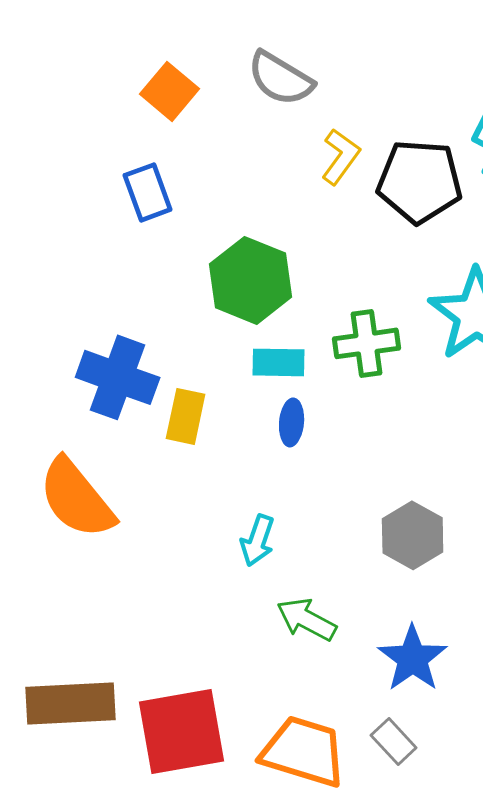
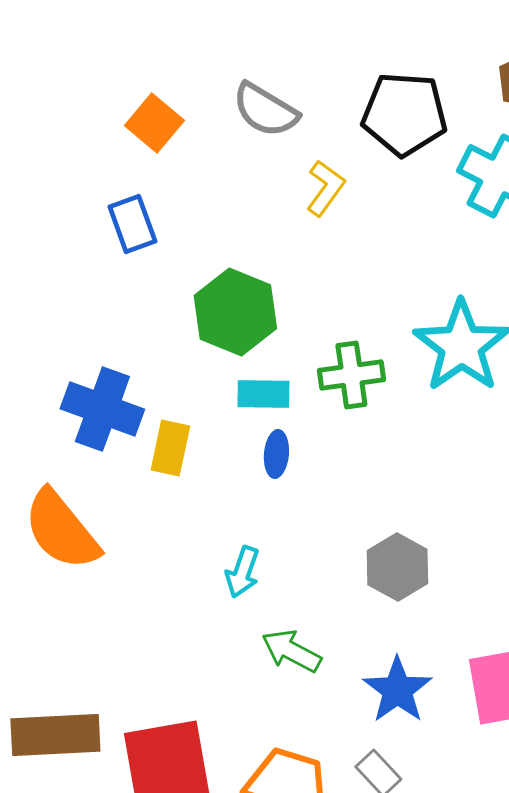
black pentagon: (420, 181) -> (404, 114), moved

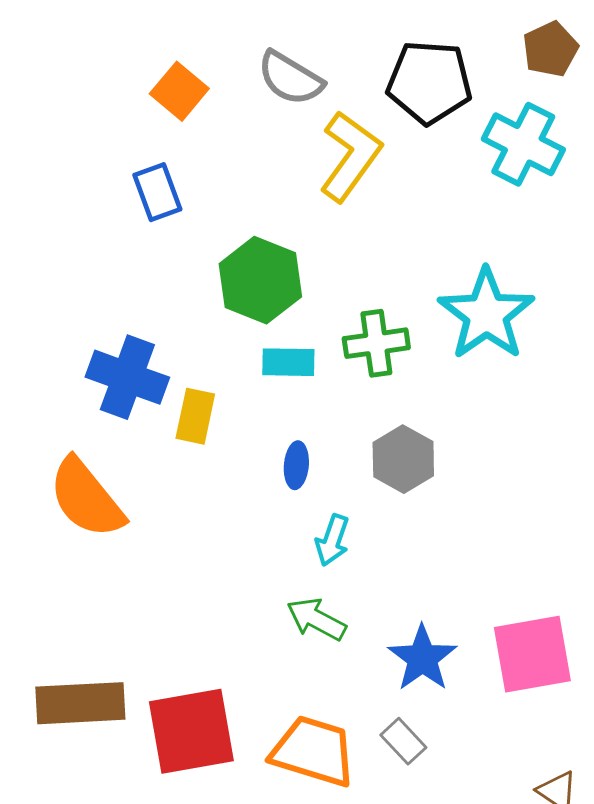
yellow L-shape: (325, 188) -> (350, 156), size x1.6
blue ellipse: (276, 454) -> (296, 465), moved
gray hexagon: (397, 567) -> (403, 459), moved
cyan arrow: (242, 572) -> (332, 540), moved

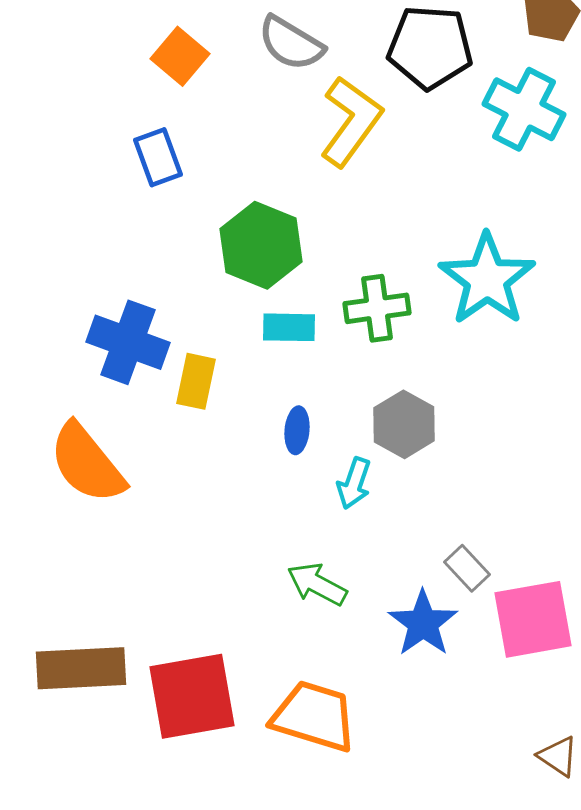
cyan arrow: (332, 540) -> (354, 483), moved
gray rectangle: (403, 741) -> (467, 568), moved

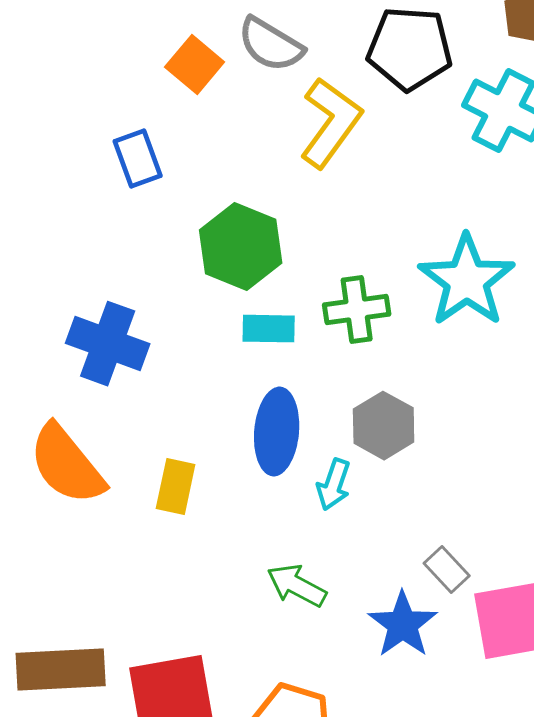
orange square: (180, 56) -> (195, 65), moved
yellow rectangle: (196, 381) -> (176, 487), moved
blue ellipse: (297, 430) -> (277, 432), size x1.8

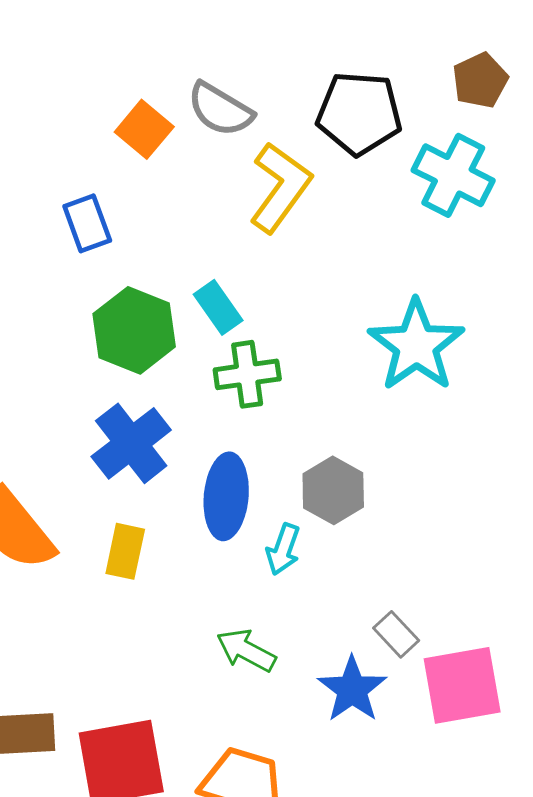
green hexagon: (241, 247) -> (134, 330), moved
green cross: (357, 310) -> (247, 374), moved
cyan rectangle: (269, 329) -> (218, 307), moved, turned 54
blue cross: (108, 344) -> (131, 443), moved, turned 32

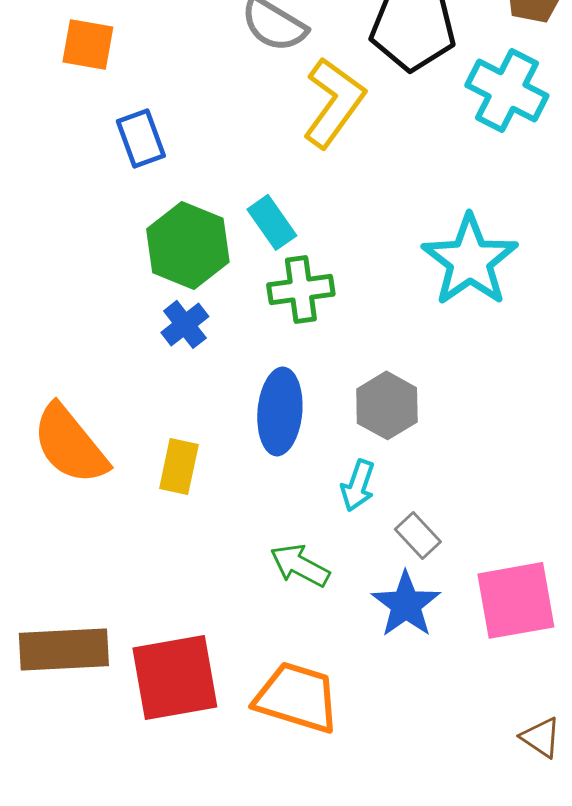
orange square: (144, 129) -> (88, 44), moved, turned -30
blue cross: (131, 443) -> (185, 324), moved, size x0.6
cyan arrow: (283, 549) -> (358, 485), moved
gray rectangle: (396, 634) -> (418, 535), moved

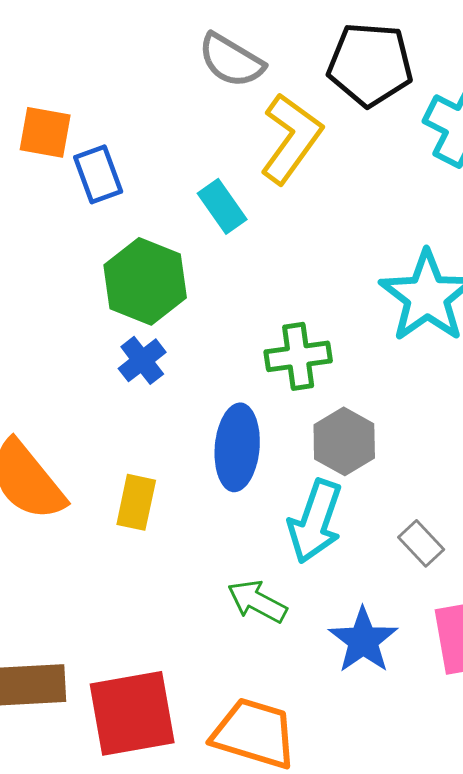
orange square: (88, 44) -> (45, 132), moved
cyan rectangle: (272, 222) -> (222, 206), moved
green cross: (301, 289) -> (298, 356), moved
cyan arrow: (358, 485) -> (315, 521), size x1.6
gray rectangle: (418, 535) -> (421, 543), moved

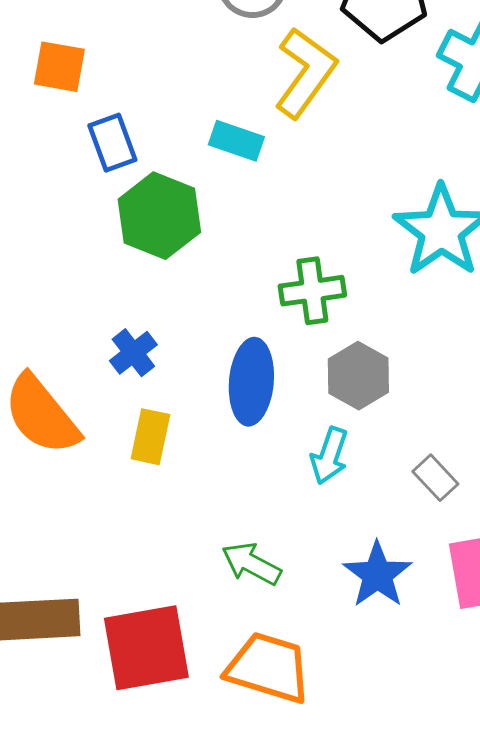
blue rectangle: (98, 174) -> (112, 143), moved
cyan rectangle: (222, 206) -> (236, 141), turned -36
blue cross: (142, 360) -> (133, 353), moved
cyan arrow: (315, 521) -> (329, 456), size x0.7
green arrow: (257, 601) -> (251, 564), moved

